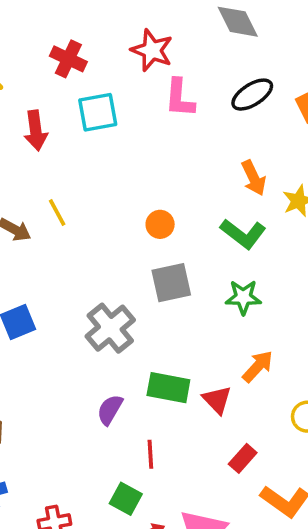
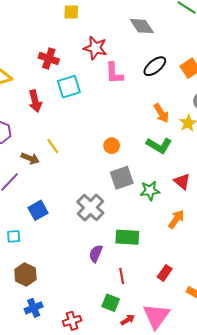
green star: (243, 297) -> (150, 191), moved
red triangle: (217, 400) -> (182, 181), moved
red rectangle: (243, 458) -> (165, 273), moved

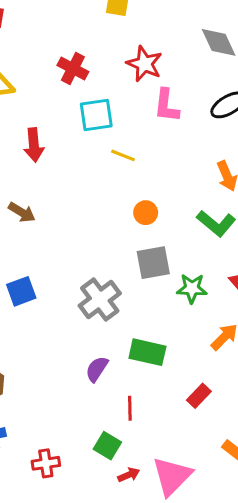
red arrow: (35, 101) -> (34, 145), moved
yellow line: (53, 146) -> (123, 155), moved, turned -42
red rectangle: (165, 273) -> (199, 396), moved

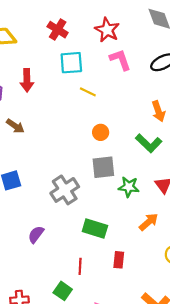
pink L-shape: (167, 106) -> (120, 60), turned 150
purple semicircle: (97, 369) -> (36, 234), moved
red rectangle: (199, 396) -> (119, 260), moved, turned -42

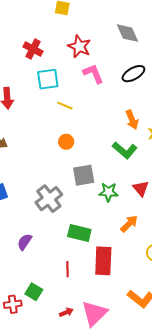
orange circle: (101, 132) -> (66, 142), moved
red rectangle: (119, 260) -> (103, 261), size x1.8
green square: (63, 291) -> (34, 292), moved

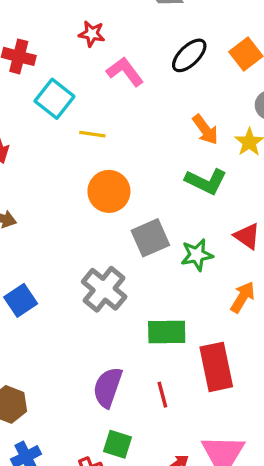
red star: (79, 46) -> (92, 34), size x0.7
cyan square: (48, 79) -> (54, 99), turned -30
orange circle: (66, 142) -> (109, 191), size x1.6
purple semicircle: (25, 242) -> (108, 387), moved, size x1.4

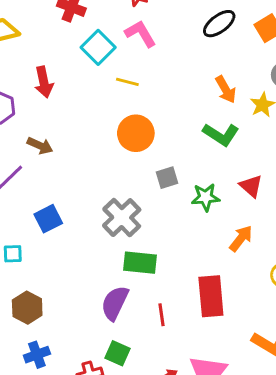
pink L-shape: (125, 72) -> (141, 34), moved
gray square: (150, 238) -> (167, 178), size x0.7
green rectangle: (167, 332) -> (140, 263), moved

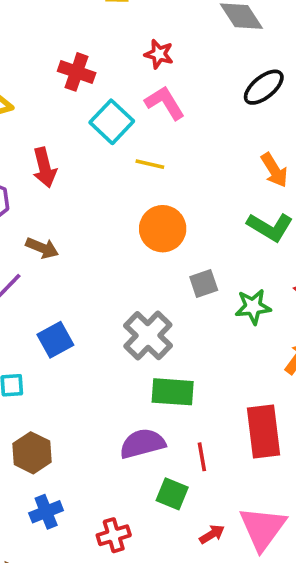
purple semicircle: (115, 303) -> (142, 444), turned 51
green square: (118, 353) -> (172, 494), moved

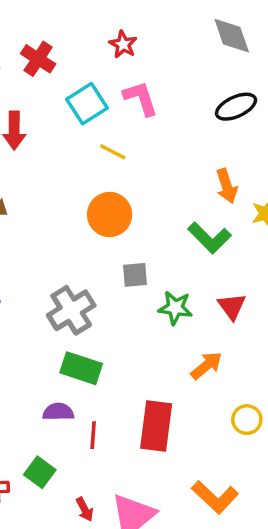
red star: (159, 54) -> (123, 44), moved
red cross: (77, 72) -> (38, 59), moved
purple semicircle: (142, 444) -> (58, 412), moved, size x0.7
green square: (172, 494) -> (40, 472), moved
red arrow: (212, 534) -> (85, 509), turned 80

